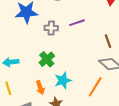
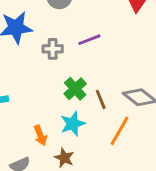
brown line: (108, 41) -> (101, 99), moved
green cross: (47, 59) -> (75, 89), moved

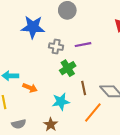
green cross: (75, 89) -> (68, 68), moved
orange arrow: (40, 135) -> (30, 88), moved, turned -56

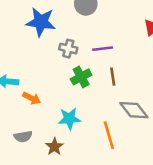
brown line: (84, 88) -> (113, 77), moved
orange line: (93, 113) -> (109, 135), turned -60
gray semicircle: (19, 124) -> (23, 136), moved

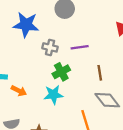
brown line: (113, 77) -> (100, 73), moved
cyan star: (69, 119) -> (53, 95), moved

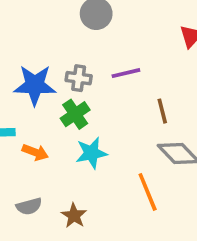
blue star: (26, 25) -> (35, 85), moved
green cross: (61, 72) -> (75, 114), moved

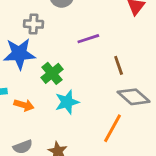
gray cross: (79, 78) -> (33, 24), moved
orange line: (148, 192) -> (112, 128), turned 56

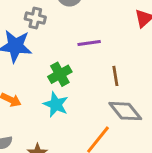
green cross: (52, 73) -> (60, 74), moved
cyan star: (67, 102) -> (56, 104), turned 30

